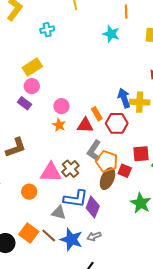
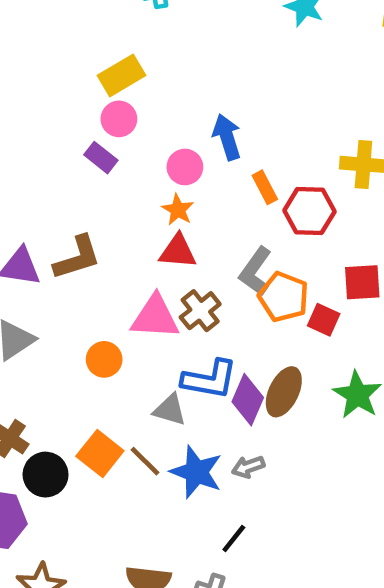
blue arrow: (124, 98) -> (227, 137), moved
red triangle: (85, 125) -> (178, 251), moved
brown ellipse: (108, 179) -> (284, 392), moved

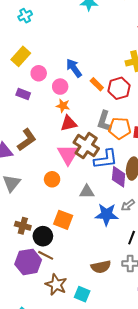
pink circle: (119, 119) -> (39, 73), moved
brown cross: (200, 311) -> (86, 146), size x1.4
pink triangle: (155, 317) -> (68, 154), turned -45
blue L-shape: (210, 379) -> (106, 159), moved
brown line: (145, 461) -> (46, 255), moved

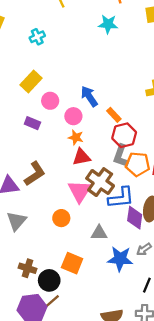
red hexagon: (119, 88) -> (124, 135), moved
brown line: (46, 255) -> (52, 302), turned -70

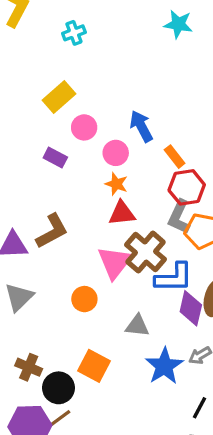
blue star: (120, 259) -> (164, 366), turned 30

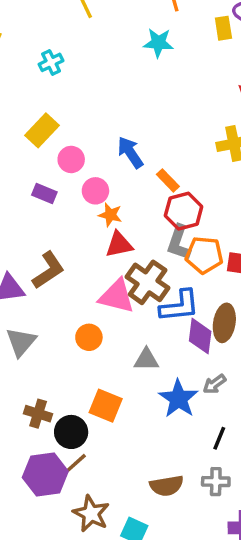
pink circle: (116, 153) -> (95, 191), moved
pink triangle: (115, 262) -> (117, 296), turned -48

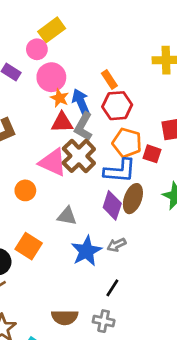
yellow rectangle: (42, 130) -> (52, 30), moved
blue arrow: (130, 152) -> (81, 102), moved
pink circle: (95, 191) -> (51, 77), size x1.4
gray L-shape: (179, 243) -> (83, 127), moved
blue L-shape: (179, 306) -> (120, 171), moved

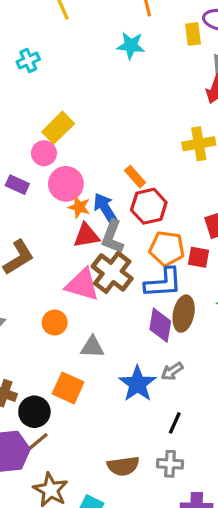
gray triangle: (67, 216) -> (92, 347), moved

